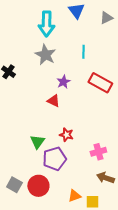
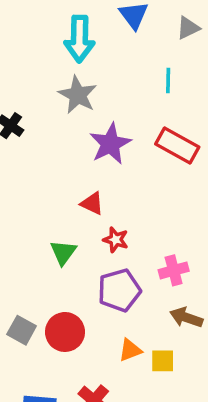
cyan line: (83, 52) -> (168, 80), moved
purple star: (63, 82) -> (110, 144), size x1.6
red triangle: (53, 101) -> (92, 203), moved
purple pentagon: (54, 159) -> (119, 290), moved

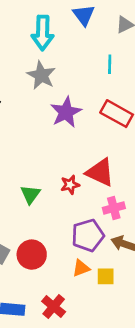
red triangle: (92, 203) -> (100, 172), moved, size x1.6
red star: (116, 240) -> (70, 185), turned -30
purple pentagon: (119, 290) -> (88, 235), moved

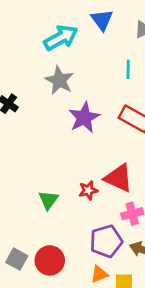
cyan arrow: (43, 33) -> (61, 38), turned -120

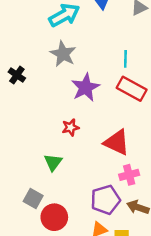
cyan line: (128, 69) -> (125, 59), moved
red star: (88, 190) -> (71, 127), moved
gray square: (17, 259) -> (33, 198), moved

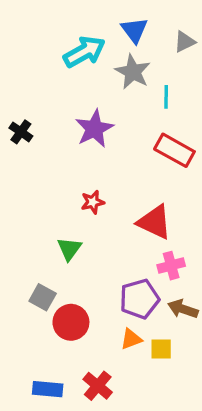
gray star: (63, 54) -> (133, 72), moved
cyan line: (125, 59) -> (166, 97), moved
purple star: (85, 87) -> (94, 129), moved

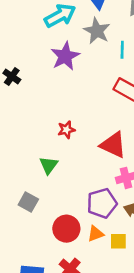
purple star: (94, 129) -> (65, 56), moved
red circle: (71, 322) -> (66, 229), moved

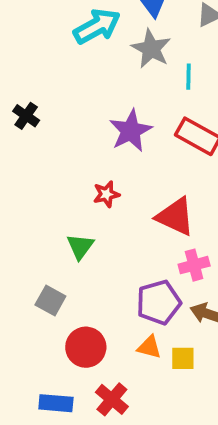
purple star: (65, 56) -> (131, 131), moved
red circle: (66, 229) -> (86, 347), moved
orange triangle: (96, 234) -> (149, 347), turned 36

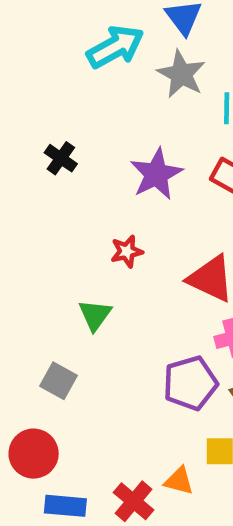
black cross: (26, 116) -> (61, 158), moved
red circle: (86, 347) -> (34, 454), moved
orange triangle: (149, 347) -> (179, 481), moved

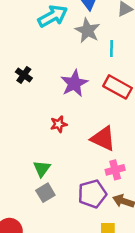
green triangle: (95, 315) -> (42, 169), moved
gray square: (59, 381) -> (45, 193), moved, turned 30

